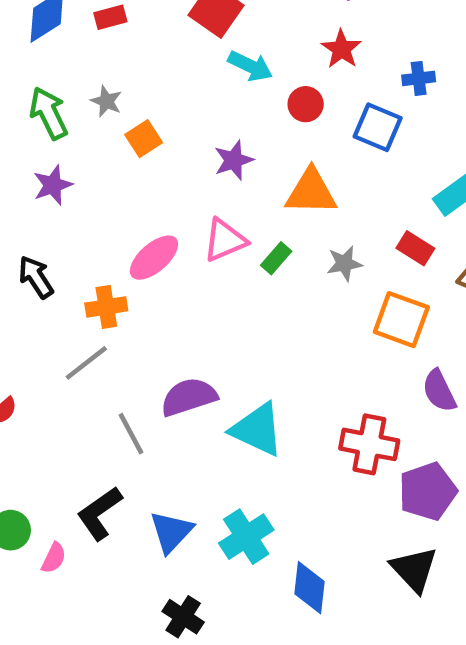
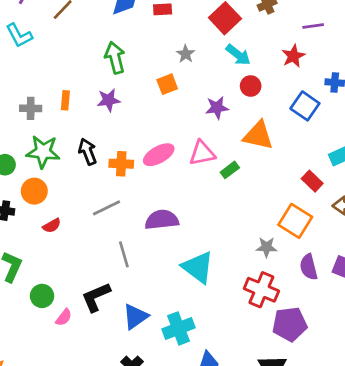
gray star: (106, 101) -> (186, 54), moved
red circle: (306, 104) -> (251, 86), moved
gray star: (344, 264) -> (266, 247), moved
orange cross: (106, 307) -> (121, 164), moved
purple semicircle: (189, 397) -> (162, 220), moved

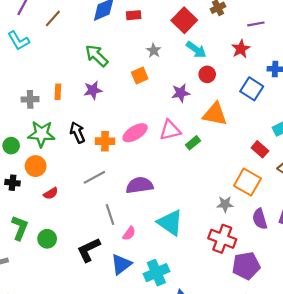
green arrow: (115, 58) -> (97, 56), turned -30
green circle: (42, 296) -> (47, 239), moved
pink semicircle: (64, 317) -> (129, 233), moved

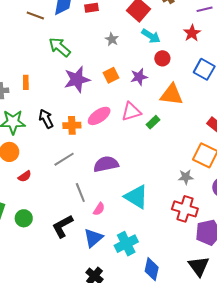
brown line: (53, 18) -> (35, 15), moved, turned 72
orange square: (140, 75) -> (111, 75), moved
purple star: (93, 90) -> (77, 79), moved, size x1.5

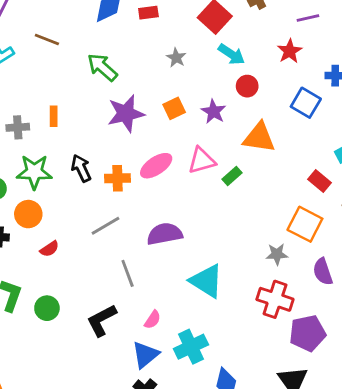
brown line: (35, 15) -> (47, 40), moved
purple star: (139, 77) -> (214, 112), turned -30
pink semicircle: (99, 209) -> (153, 320), moved
blue triangle: (93, 238) -> (145, 355), moved

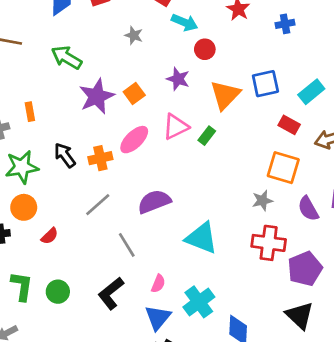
blue square: (306, 103) -> (265, 84), moved, turned -32
orange square: (174, 108) -> (134, 94), moved
orange triangle: (259, 137) -> (225, 95), turned -44

